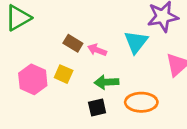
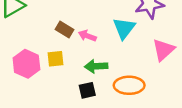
yellow square: (64, 74) -> (56, 59), turned -30

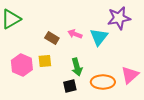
pink arrow: (87, 36) -> (75, 34), moved
pink triangle: (163, 50) -> (130, 75), moved
green arrow: (96, 66) -> (77, 67), turned -102

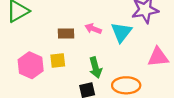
brown rectangle: (52, 38) -> (66, 33), turned -32
pink triangle: (130, 75) -> (158, 57), moved, turned 36

